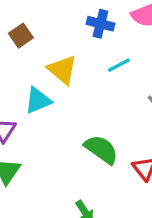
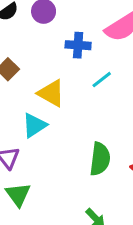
green semicircle: (101, 149) -> (100, 159), turned 72

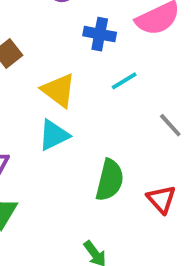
cyan triangle: (34, 125) -> (54, 135), moved

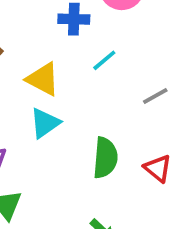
gray line: (170, 125) -> (155, 96), turned -68

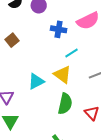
yellow triangle: (43, 79) -> (62, 75), moved

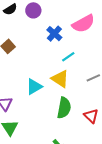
blue cross: (59, 29) -> (54, 34), turned 35

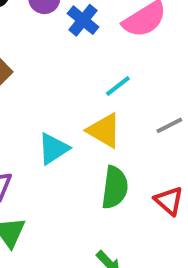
blue cross: (54, 34) -> (83, 20), moved

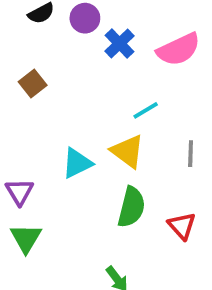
gray line: (169, 125) -> (191, 154), turned -68

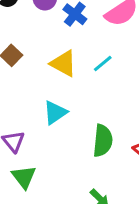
yellow triangle: (128, 151) -> (63, 63), moved

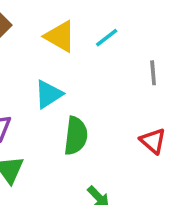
green semicircle: (103, 141) -> (76, 136), moved

